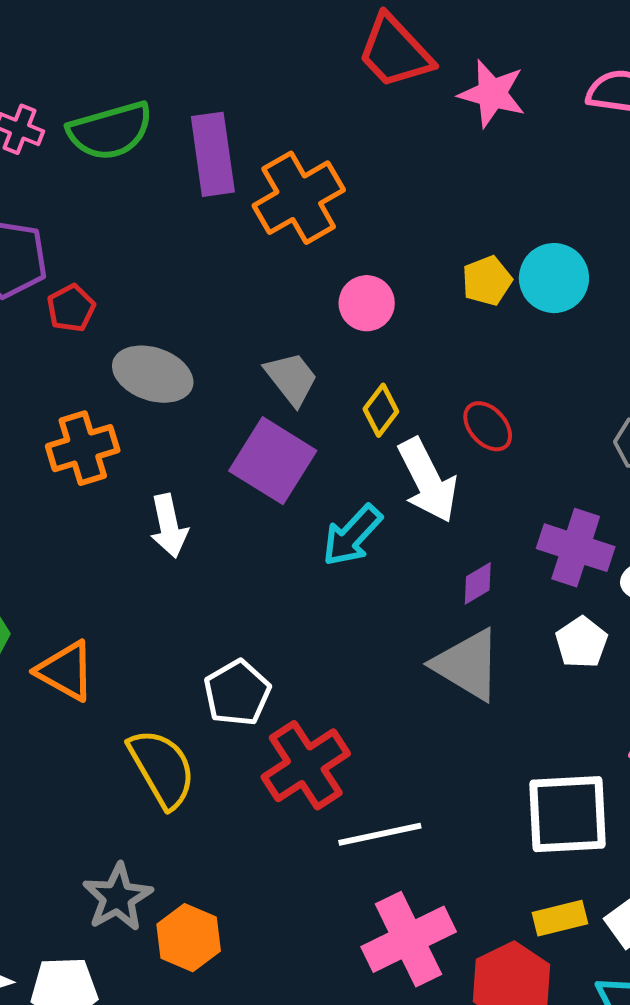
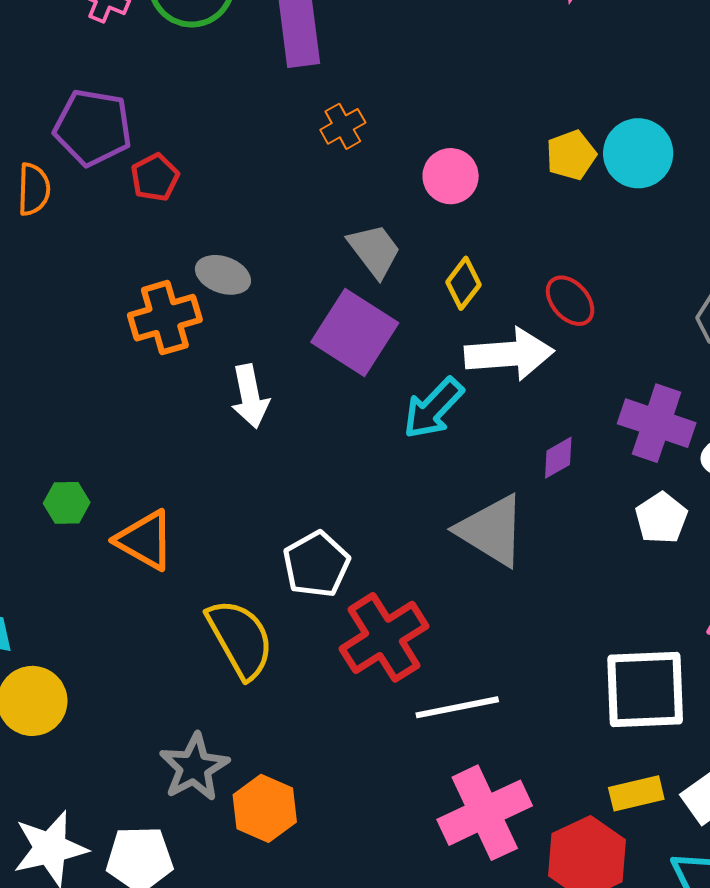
orange cross: (299, 198) -> (343, 126), moved, size x0.5
gray ellipse: (153, 374) -> (223, 275), moved, size x0.7
white arrow: (428, 480) -> (509, 354), turned -68
gray triangle: (467, 665) -> (491, 530), moved

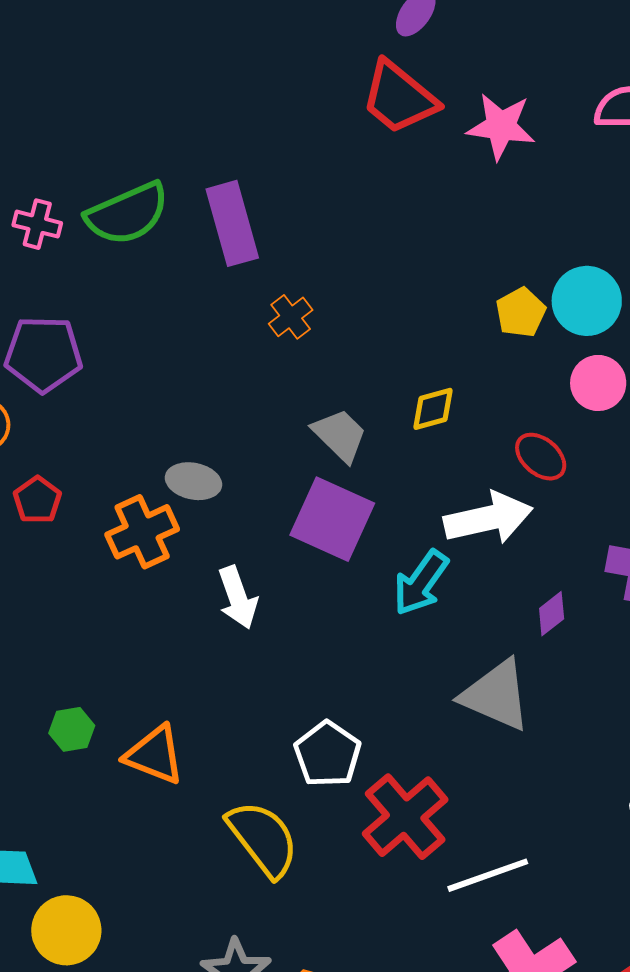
pink circle: (451, 176) -> (598, 383), moved
red pentagon: (155, 177) -> (37, 500), moved
yellow diamond: (463, 283) -> (433, 409), moved, turned 45

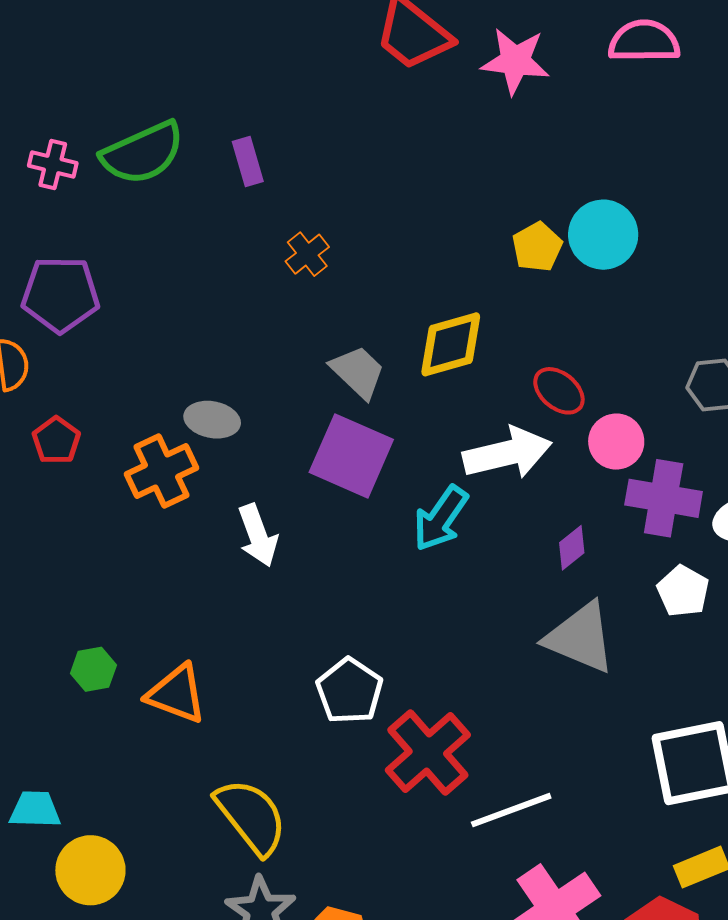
purple rectangle: (232, 223) -> (248, 161), size x0.6
pink circle: (598, 383) -> (616, 442), moved
yellow diamond: (433, 409) -> (451, 344), size x1.5
gray triangle: (496, 695) -> (580, 638), moved
yellow semicircle: (263, 839) -> (251, 816), moved

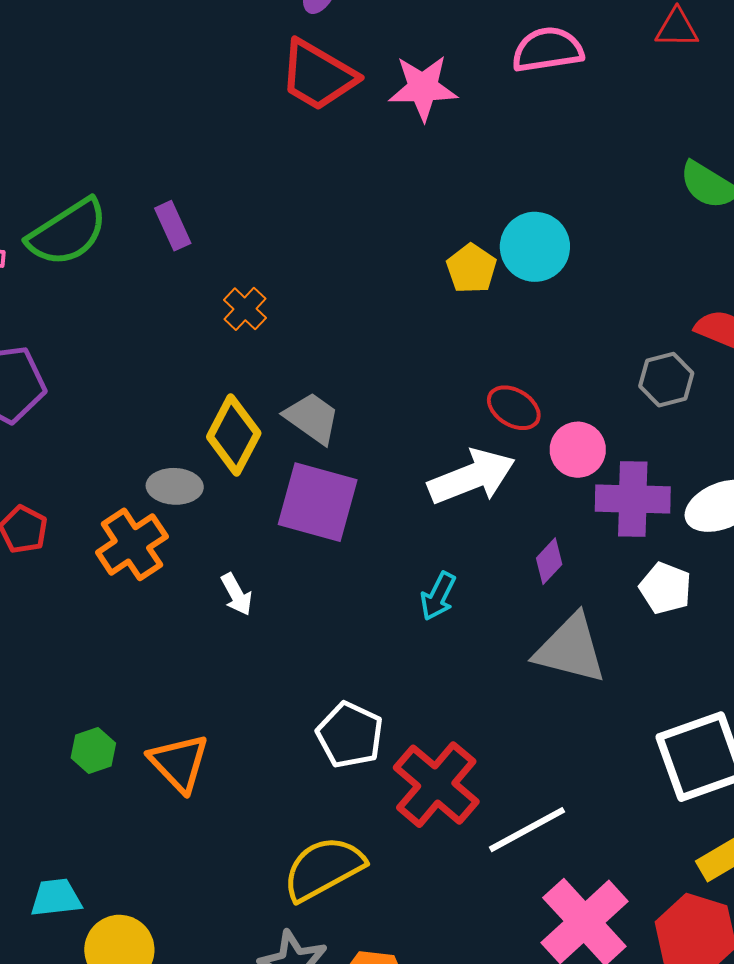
yellow diamond: (451, 344) -> (234, 435), moved, turned -38
cyan arrow: (441, 518) -> (438, 596), moved, size x0.7
white arrow: (258, 535) -> (237, 594), size x0.7
orange triangle: (177, 694) -> (179, 763), turned 34
yellow semicircle: (251, 816) -> (324, 868), moved, turned -72

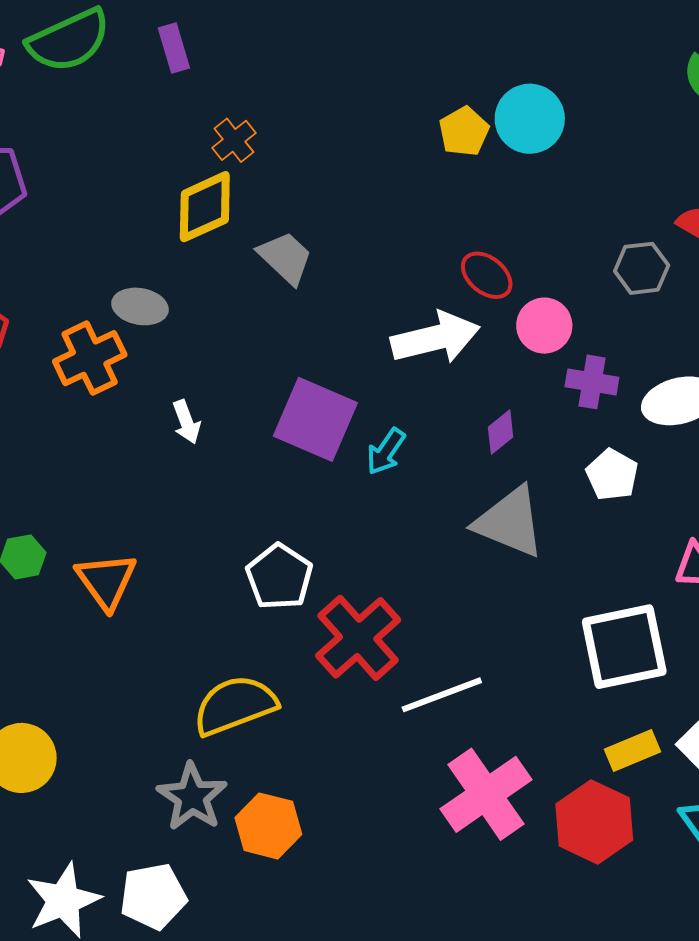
yellow diamond: (234, 435) -> (205, 207), moved, turned 30
purple cross: (633, 499) -> (592, 382), size x0.7
purple square: (318, 502) -> (315, 419), moved

